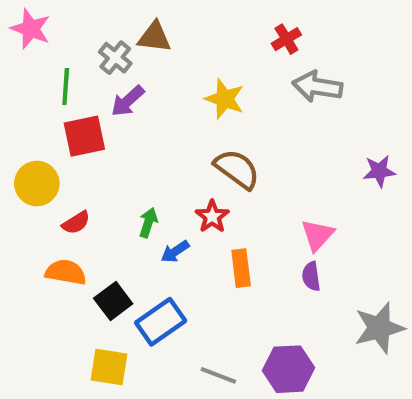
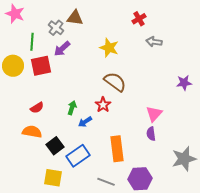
gray arrow: (317, 87) -> (154, 42), size x0.7
yellow circle: (37, 183) -> (13, 66), moved
orange rectangle: (241, 268) -> (117, 149), moved, size x1.4

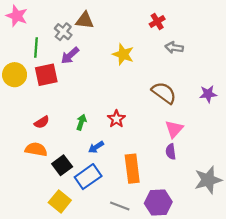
brown semicircle: (115, 82) -> (164, 93), moved
blue arrow: (85, 122) -> (96, 147), moved
yellow square: (53, 178) -> (60, 201), turned 30

